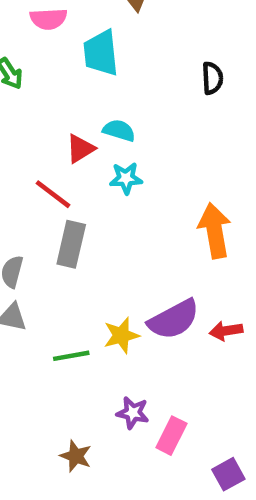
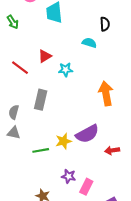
cyan semicircle: (119, 130) -> (89, 43), moved
red line: (53, 194) -> (20, 68), moved
red arrow: (226, 331) -> (112, 150), moved

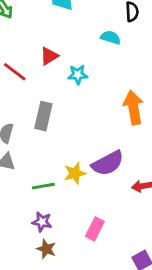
purple star: (69, 176) -> (42, 222), moved
pink rectangle: (86, 187) -> (95, 229), moved

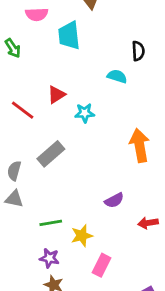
gray rectangle: (43, 116) -> (51, 154), turned 36
purple semicircle: (108, 163) -> (114, 200), size x0.6
yellow star: (75, 173) -> (82, 236), moved

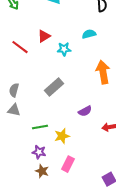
cyan semicircle: (117, 76) -> (89, 34), moved, turned -32
gray rectangle: (51, 154) -> (54, 87), moved
pink rectangle: (102, 265) -> (68, 164), moved

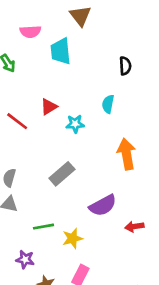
cyan semicircle: (89, 34) -> (108, 104), turned -64
purple semicircle: (85, 111) -> (103, 205), size x1.5
purple star: (39, 152) -> (25, 259), moved

